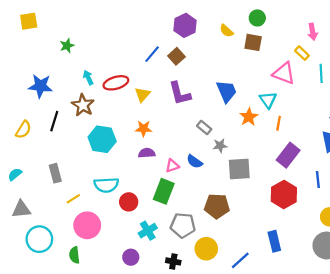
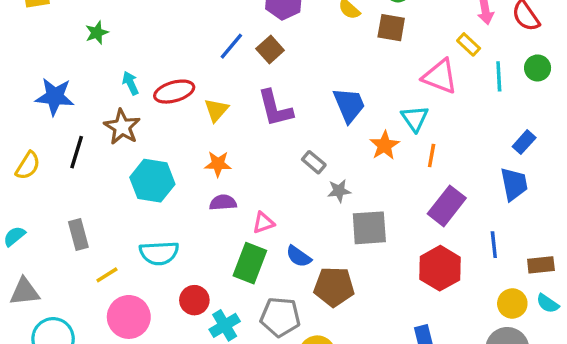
blue semicircle: (195, 162) -> (299, 256), moved
red circle: (129, 202) -> (194, 300), moved

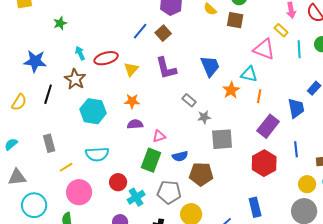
cyan triangle: (415, 118) -> (249, 74), turned -42
blue trapezoid: (514, 184) -> (296, 108), moved
blue semicircle: (299, 256) -> (180, 156), turned -49

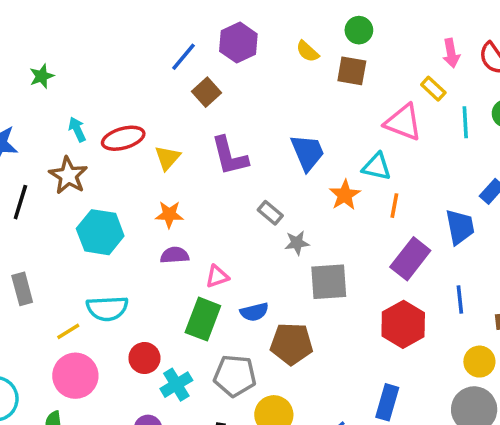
blue line: (140, 31) -> (183, 57), moved
brown square: (163, 33) -> (206, 92), moved
yellow line: (66, 167) -> (68, 331), moved
blue rectangle: (255, 207) -> (387, 402), turned 30

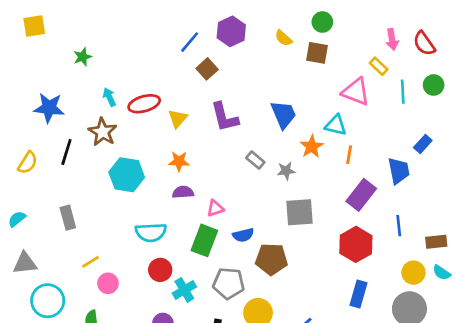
gray star: (297, 243) -> (286, 171), moved
cyan semicircle: (107, 308) -> (151, 232), moved
yellow line: (68, 331) -> (91, 262), moved
pink circle: (75, 376) -> (108, 283), size x0.6
blue rectangle: (387, 402) -> (359, 294), moved

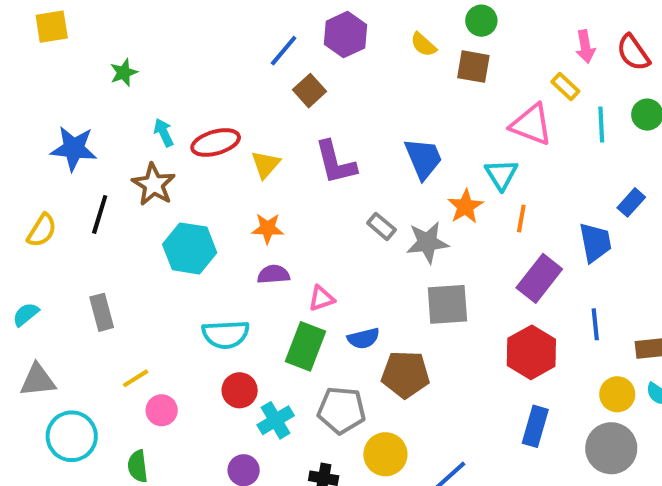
cyan triangle: (336, 125) -> (501, 174), turned 45
gray star: (286, 171) -> (427, 242), size x1.5

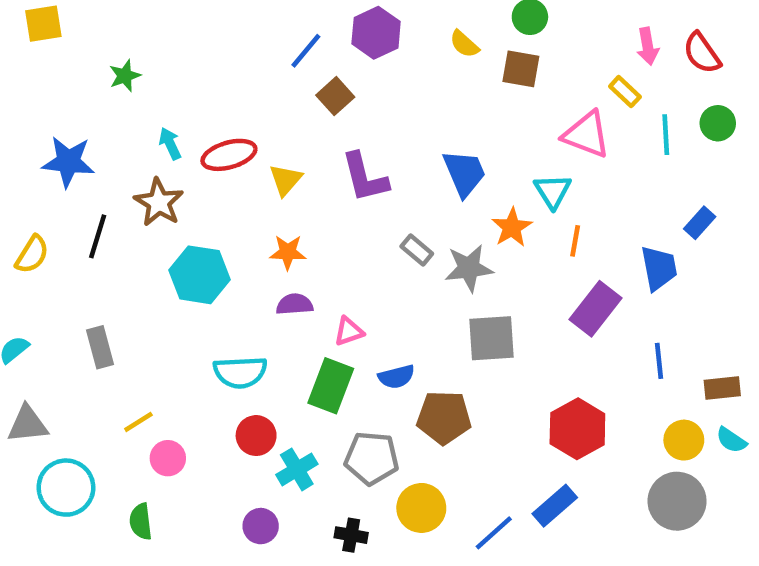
red hexagon: (531, 352) -> (577, 429), moved
blue rectangle: (535, 426) -> (555, 506), moved, turned 33

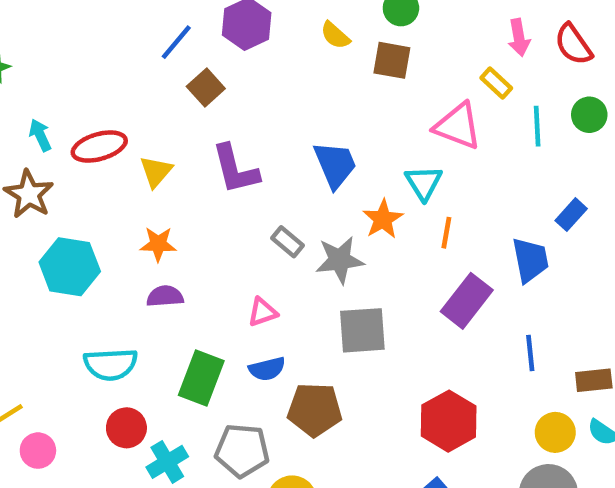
pink triangle: (349, 331) -> (263, 312), moved

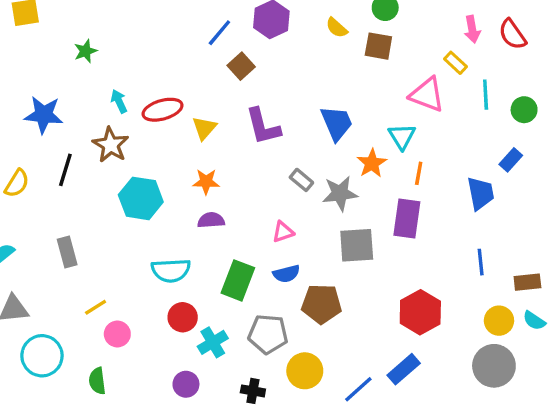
green circle: (589, 115) -> (524, 110), moved
purple rectangle: (467, 301) -> (407, 218), moved, turned -30

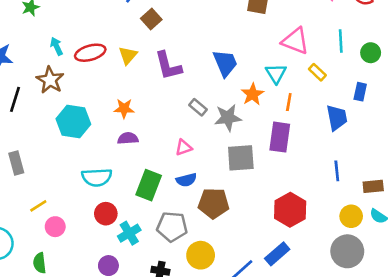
yellow rectangle: (455, 63) -> (317, 72), moved
yellow triangle: (204, 128) -> (128, 55), moved
blue rectangle: (511, 160) -> (360, 92), turned -30

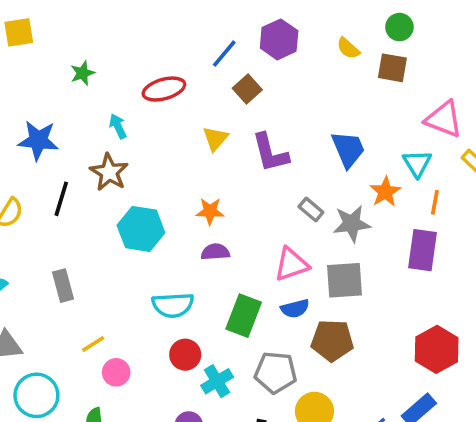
red ellipse: (90, 53) -> (164, 89), moved
pink triangle: (184, 147) -> (291, 264), size x1.5
gray square: (241, 158) -> (345, 280), moved

